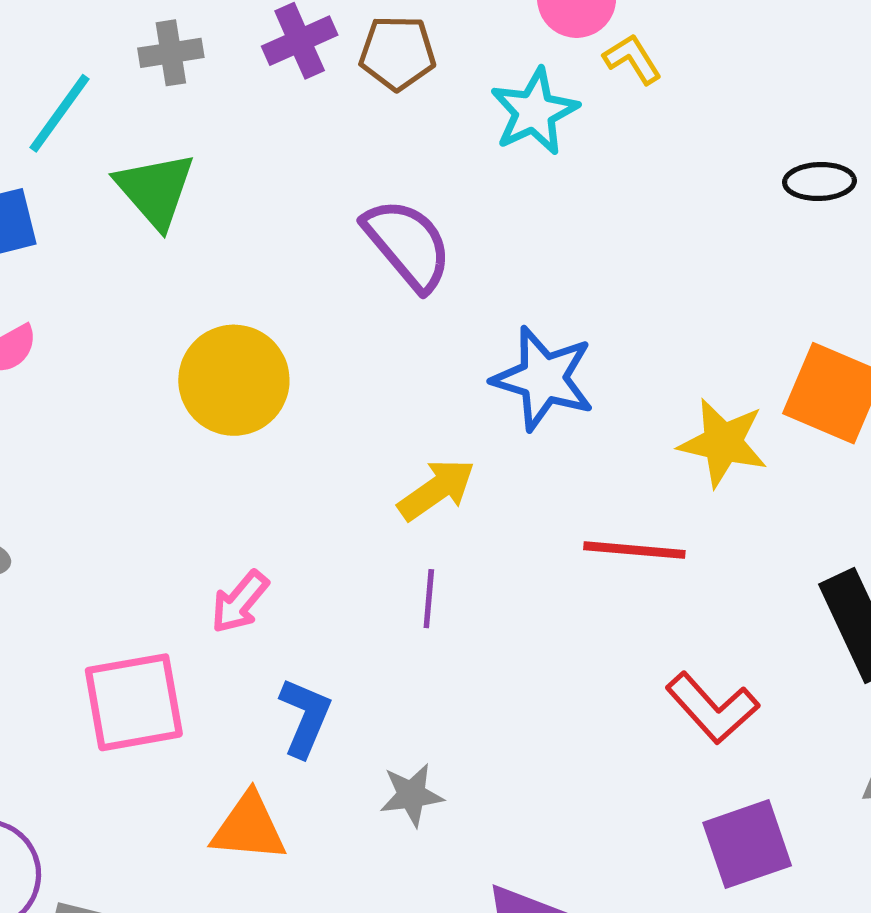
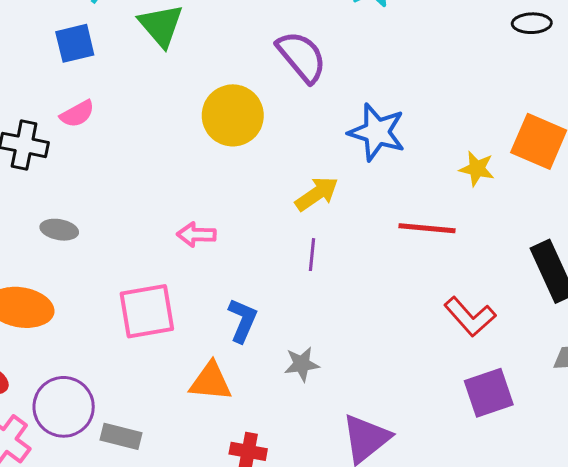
yellow circle: (234, 380) -> (233, 115), moved
yellow star: (723, 443) -> (477, 169), size x0.7
pink arrow: (240, 602) -> (196, 235), moved, turned 51

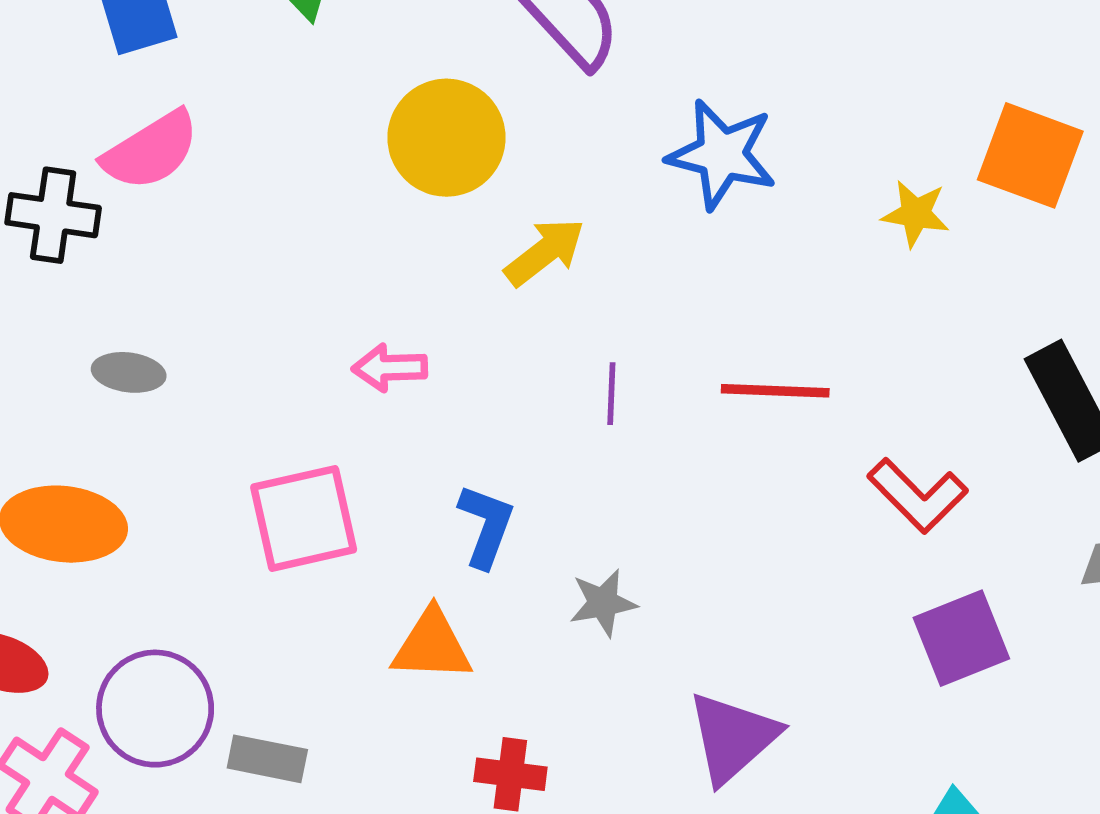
pink semicircle: (77, 114) -> (151, 151), size x1.5
yellow arrow: (317, 194) -> (545, 252), moved
red line: (427, 228) -> (775, 391), moved

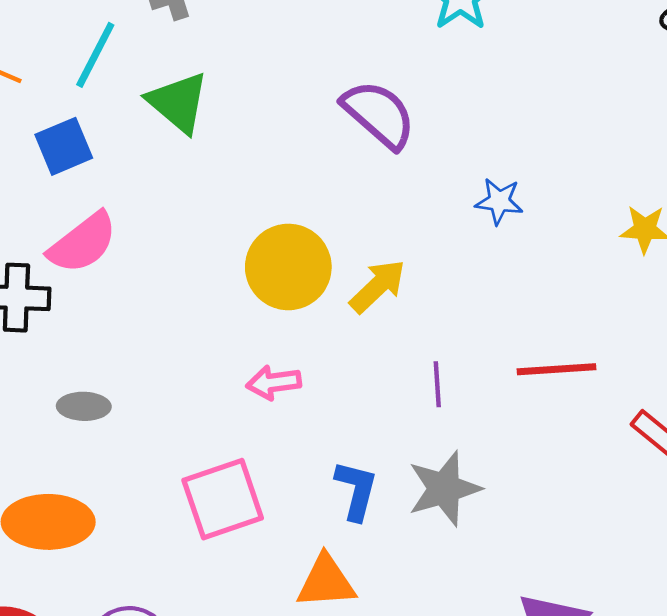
yellow circle: (446, 138) -> (288, 267), moved
blue star: (722, 154) -> (499, 201), size x0.6
gray star: (603, 603) -> (444, 489), moved, size x1.5

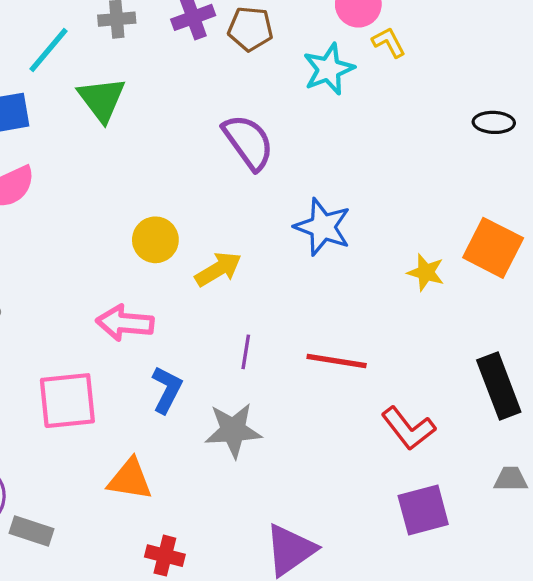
blue star: (499, 201) -> (323, 227), size x1.6
yellow circle: (288, 267) -> (155, 240), size x0.7
pink arrow: (274, 383) -> (125, 323), size x1.4
blue L-shape: (356, 490) -> (167, 390), moved

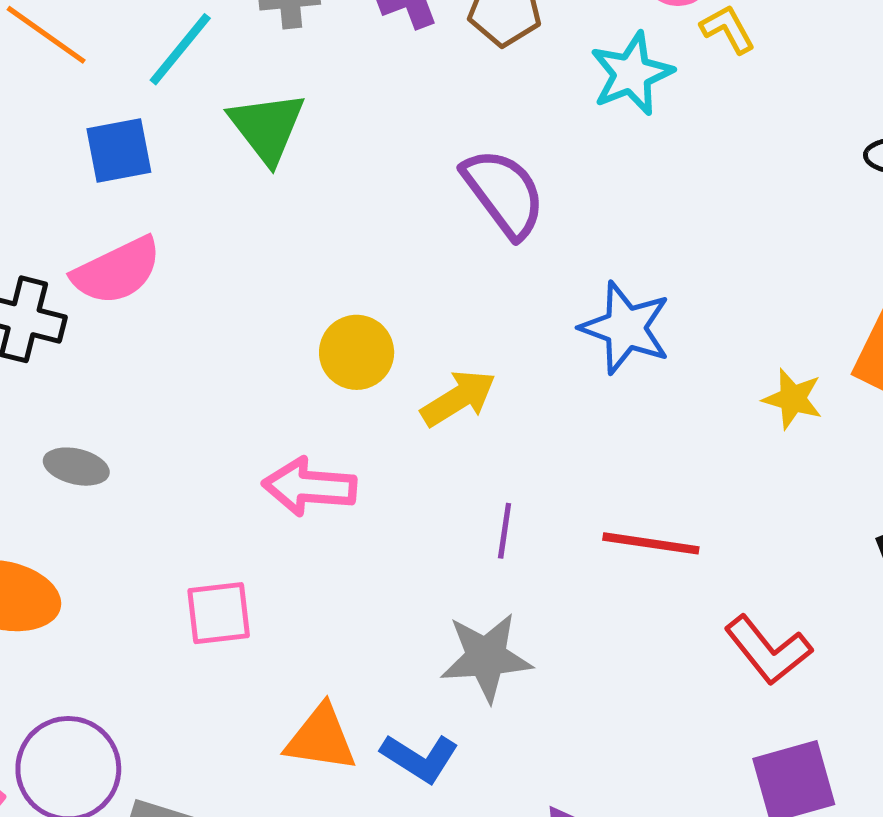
blue L-shape: (167, 390) -> (420, 758), moved, turned 96
pink square: (67, 401) -> (219, 613), size x0.7

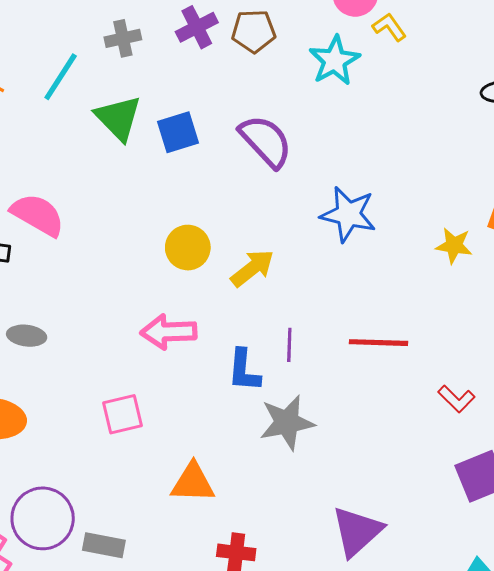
blue square: (119, 151) -> (178, 132), moved
pink semicircle: (117, 271) -> (38, 215), turned -118
red L-shape: (768, 650) -> (456, 399), size x0.7
blue L-shape: (420, 758) -> (244, 370), moved, turned 69

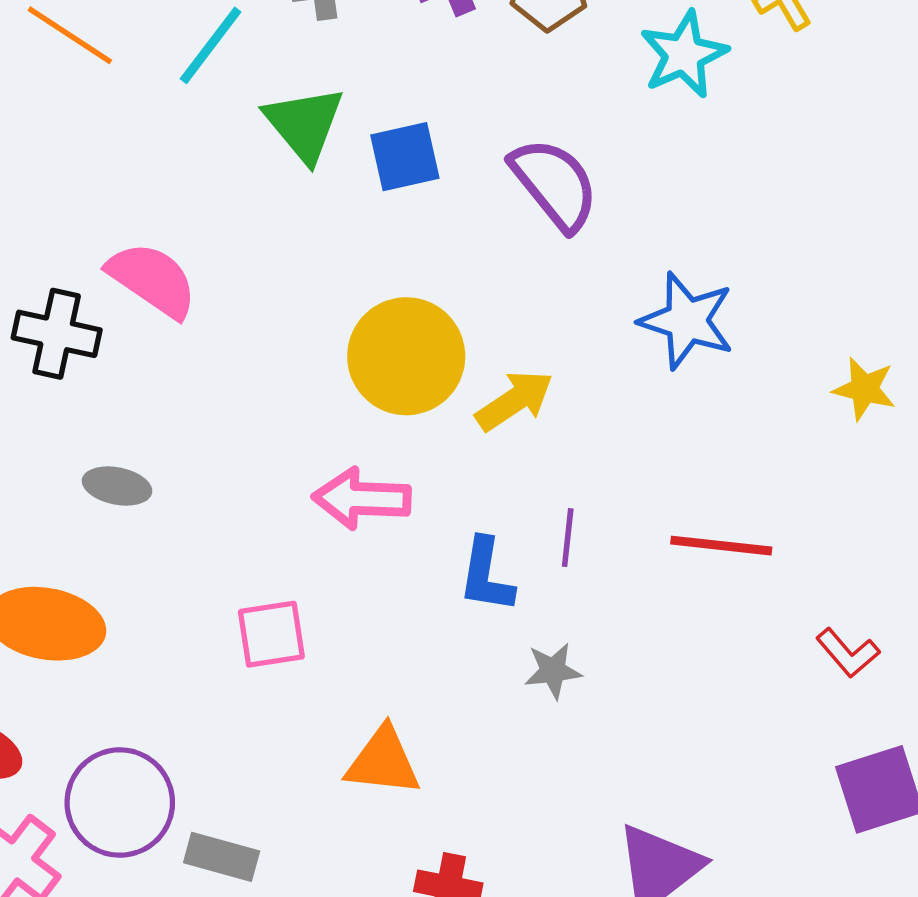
yellow circle: (188, 248) -> (406, 356), size x1.5
gray star: (287, 423) -> (553, 671), size x0.6

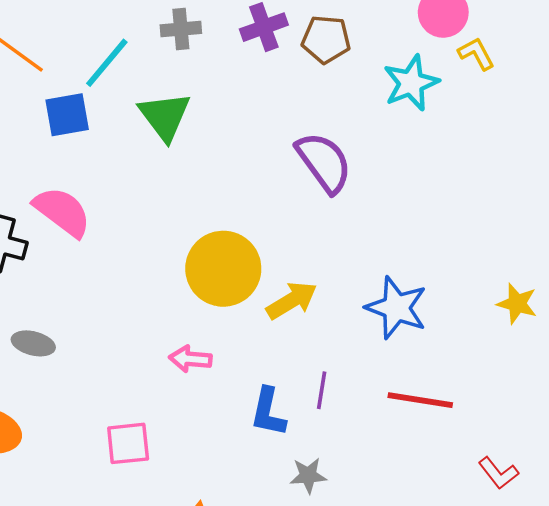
blue square: (405, 157) -> (67, 115), moved
blue star: (687, 321) -> (396, 308), moved
pink arrow: (362, 499) -> (190, 359), size x0.7

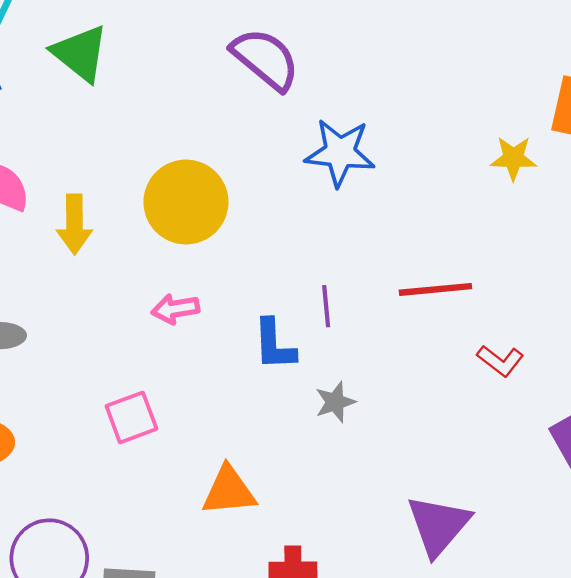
yellow arrow: (292, 300) -> (74, 224), moved, turned 135
blue star: (396, 308) -> (340, 153), moved
red L-shape: (498, 473) -> (500, 361), moved

